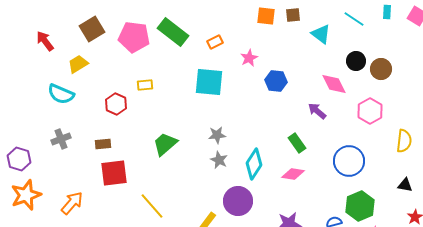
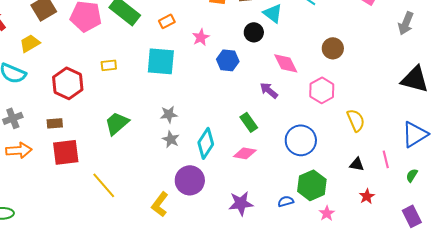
black circle: (356, 61) -> (254, 32), moved
yellow rectangle: (145, 85) -> (109, 65), moved
red hexagon: (116, 104) -> (68, 83), size x1.4
yellow semicircle: (404, 141) -> (356, 120), turned -30
orange arrow: (72, 203) -> (19, 150), moved, turned 45

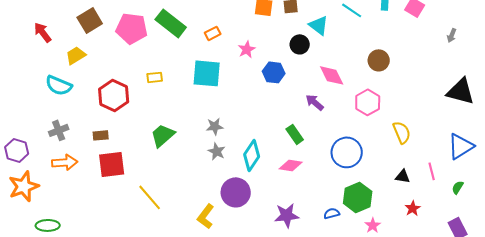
gray arrow: (406, 23) -> (452, 35), size x0.6

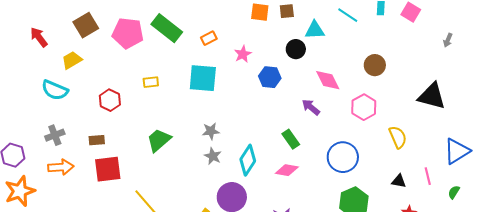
cyan triangle: (319, 25) -> (315, 30), turned -40
black triangle: (461, 91) -> (432, 96), moved
red hexagon: (114, 95) -> (110, 100), size x0.7

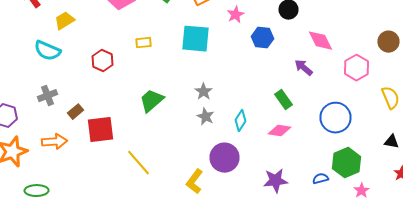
brown circle: (375, 65) -> (388, 42), moved
gray star: (211, 131) -> (204, 92), turned -30
brown rectangle: (97, 140) -> (76, 112), moved, turned -35
cyan diamond: (248, 160) -> (240, 121), size x0.7
orange arrow: (61, 167) -> (54, 142), moved

